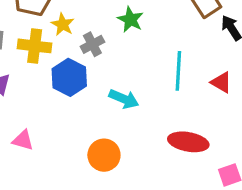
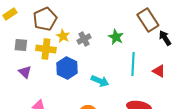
green star: (130, 20) -> (116, 37), moved
gray cross: (92, 44) -> (84, 39), moved

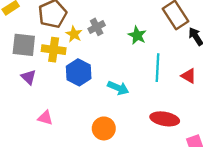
gray cross: (84, 39) -> (97, 27), moved
gray square: (21, 45) -> (24, 45), size x1.5

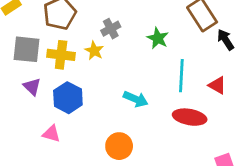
yellow star: (74, 34) -> (94, 51), moved
blue hexagon: (79, 72) -> (68, 98), moved
red ellipse: (165, 119) -> (190, 117), moved

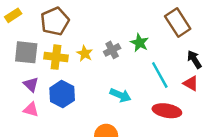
gray cross: (111, 29) -> (112, 50), moved
black arrow: (226, 40) -> (194, 59), moved
cyan line: (181, 76) -> (160, 75), turned -32
pink triangle: (51, 134) -> (31, 110), moved

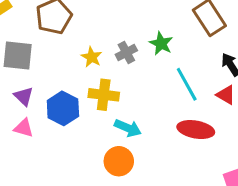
yellow cross: (56, 57) -> (104, 95), moved
cyan arrow: (120, 95) -> (128, 128), moved

